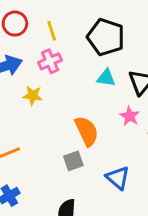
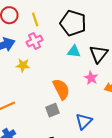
blue triangle: (118, 178) -> (84, 121), turned 36

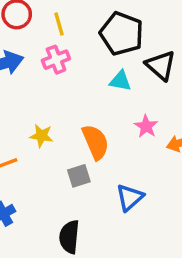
black triangle: (99, 54) -> (161, 65), moved, turned -30
yellow star: (23, 65) -> (41, 136), moved

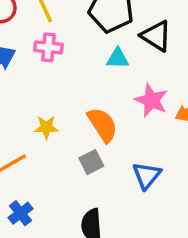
pink cross: (56, 60) -> (48, 47), turned 36
pink star: (146, 126) -> (151, 100), size x1.4

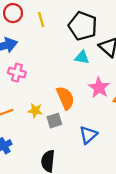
pink cross: (48, 47) -> (17, 73), moved
yellow star: (46, 127) -> (35, 111), moved

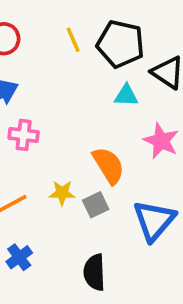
yellow line: (41, 20) -> (73, 40), moved
blue triangle: (88, 135) -> (154, 220), size x1.4

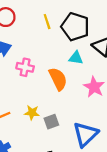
pink cross: (24, 135) -> (25, 67), moved
orange semicircle: (109, 165) -> (58, 79), moved

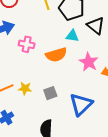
orange semicircle: (58, 79) -> (56, 55), turned 100
yellow star: (32, 113) -> (25, 88), moved

